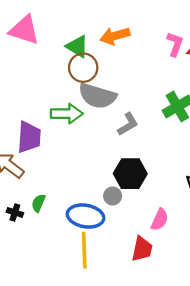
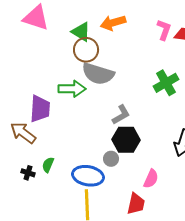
gray L-shape: (128, 124) -> (121, 115), moved

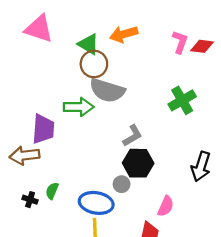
brown arrow: (23, 133) -> (24, 155), turned -44

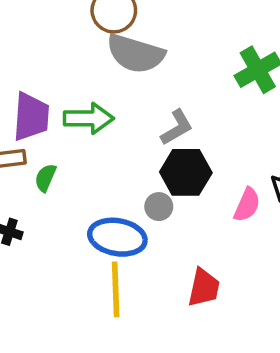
green arrow: (79, 107) -> (89, 118), moved
green semicircle: (52, 191) -> (45, 178), moved
pink semicircle: (166, 206) -> (247, 205), moved

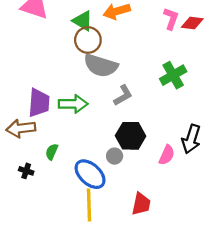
gray L-shape: (177, 127) -> (123, 95), moved
green semicircle: (45, 178) -> (52, 152), moved
blue ellipse: (117, 237) -> (90, 174), turned 32

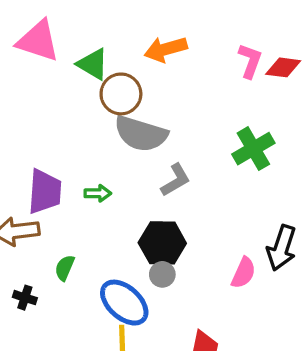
green triangle: (83, 21) -> (93, 64), moved
green arrow: (73, 104) -> (98, 193), size x0.6
black hexagon: (131, 136) -> (162, 243), moved

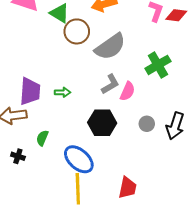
gray semicircle: (141, 134) -> (110, 47), moved, turned -52
pink semicircle: (243, 273) -> (127, 91), moved
gray circle: (162, 274) -> (147, 124), moved

